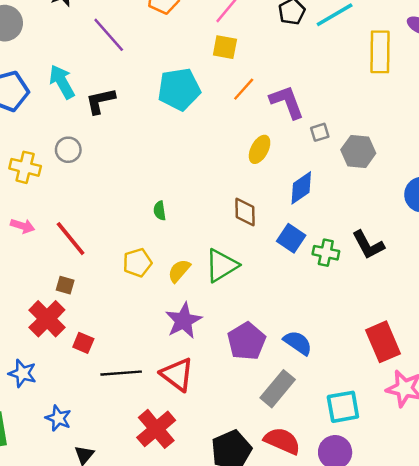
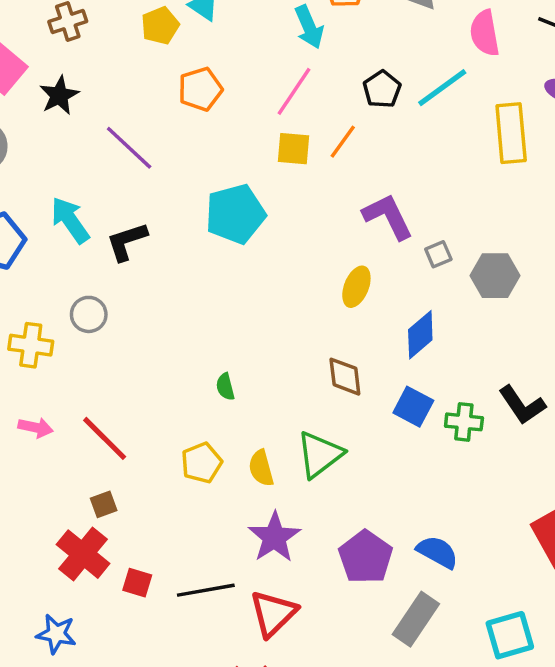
orange line: (244, 89) -> (343, 142), moved
yellow semicircle: (179, 271) -> (261, 468), turned -50
brown square: (65, 285) -> (104, 504), turned -30
black line: (121, 373) -> (206, 590), moved
red triangle: (177, 374) -> (273, 613), turned 45

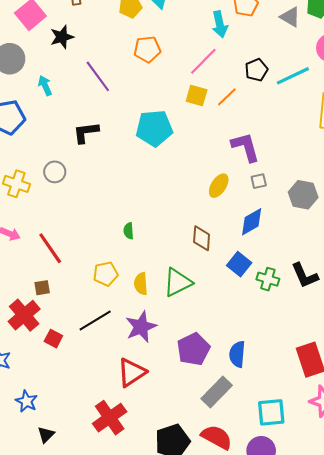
cyan arrow: (70, 220) -> (45, 85), moved, size x0.7
gray square: (438, 254) -> (259, 181), moved
blue semicircle: (437, 552) -> (237, 354), turned -125
black line: (206, 590) -> (95, 320), moved, turned -32

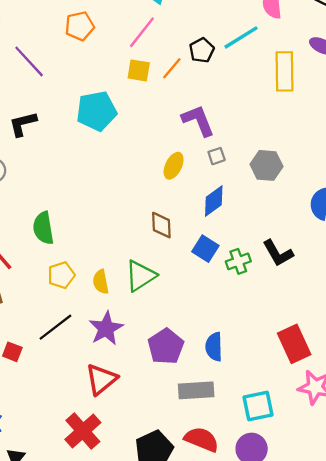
black pentagon: (256, 70) -> (202, 50), moved
green semicircle: (129, 231) -> (43, 228), moved, size x1.8
green cross: (268, 279) -> (238, 261), turned -30
gray rectangle: (217, 392) -> (196, 390), turned 48

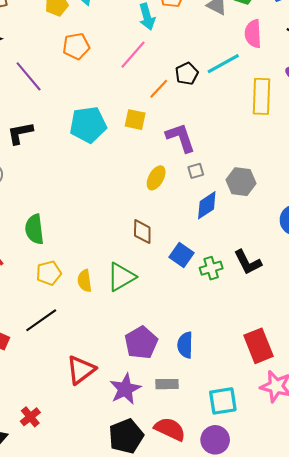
yellow square: (139, 70) -> (135, 120), moved
blue diamond: (214, 201) -> (207, 205), moved
purple star: (106, 328) -> (125, 389), moved
gray rectangle: (196, 390) -> (167, 384), size x0.7
red cross: (83, 431) -> (30, 417), moved, size x0.6

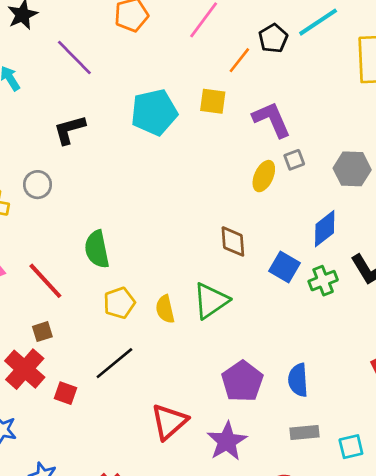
yellow ellipse: (156, 178) -> (264, 176), moved
blue diamond: (207, 205) -> (325, 229), moved
gray rectangle: (167, 384) -> (304, 433), moved
cyan square: (223, 401) -> (351, 447), size x0.7

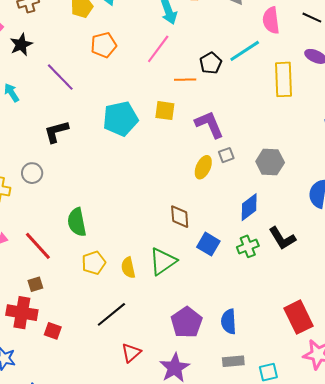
orange line: (239, 60) -> (185, 80), turned 50
blue square: (285, 267) -> (208, 244), moved
black line: (114, 363) -> (111, 314), moved
red cross: (25, 369) -> (22, 313), turned -32
red triangle: (169, 422) -> (131, 353), size x0.7

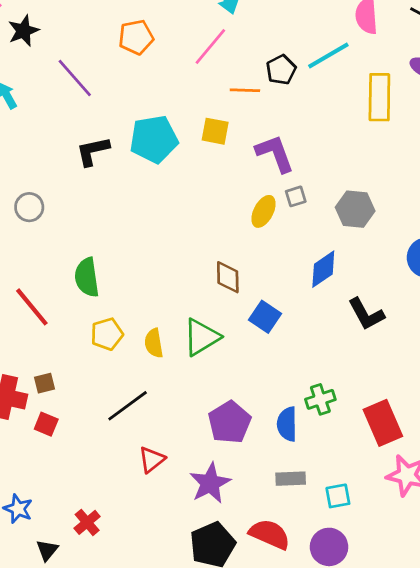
black L-shape: (56, 132) -> (93, 151), moved
green cross: (248, 246) -> (320, 399), moved
brown square: (35, 284) -> (45, 383), moved

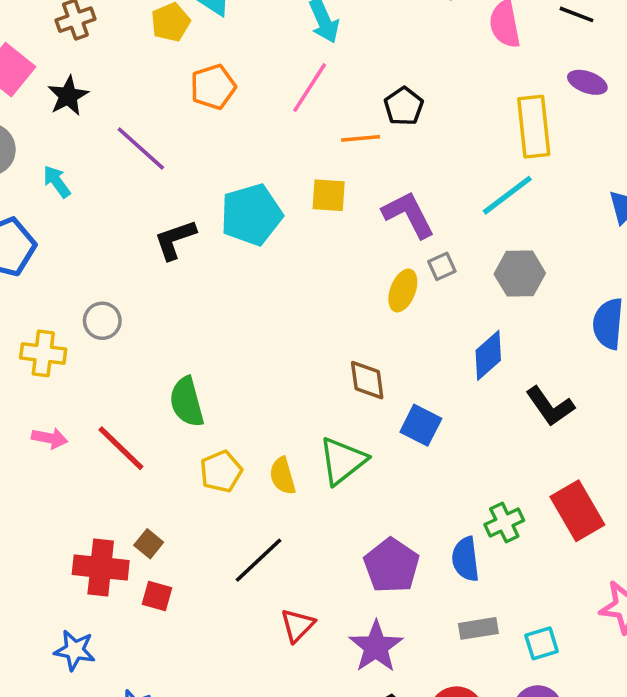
cyan line: (328, 55) -> (507, 195), moved
brown square: (45, 383) -> (149, 544), turned -30
red rectangle: (383, 423) -> (577, 511), moved

